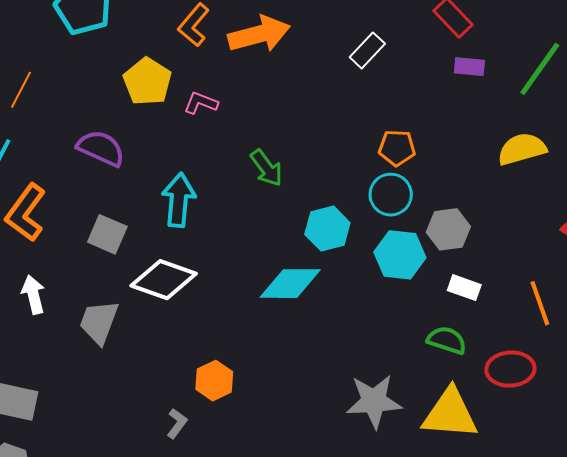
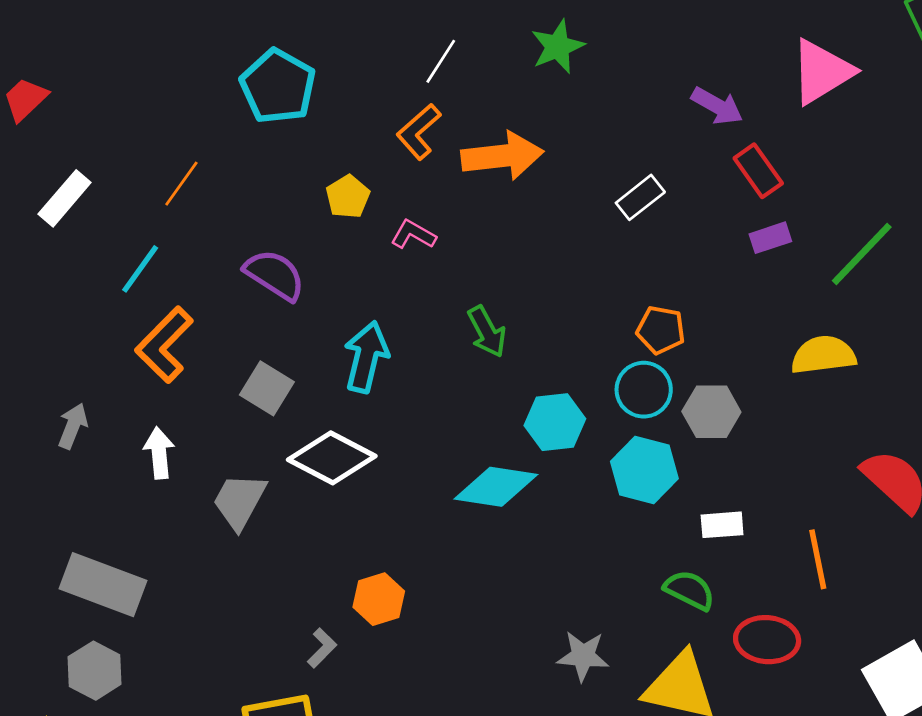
purple rectangle: (469, 67) -> (770, 238), turned -32
yellow pentagon: (147, 82) -> (348, 197), size x0.7
gray hexagon: (448, 229) -> (711, 412), moved
white rectangle: (464, 288) -> (722, 525), turned -32
gray star: (374, 401) -> (583, 656), size x0.7

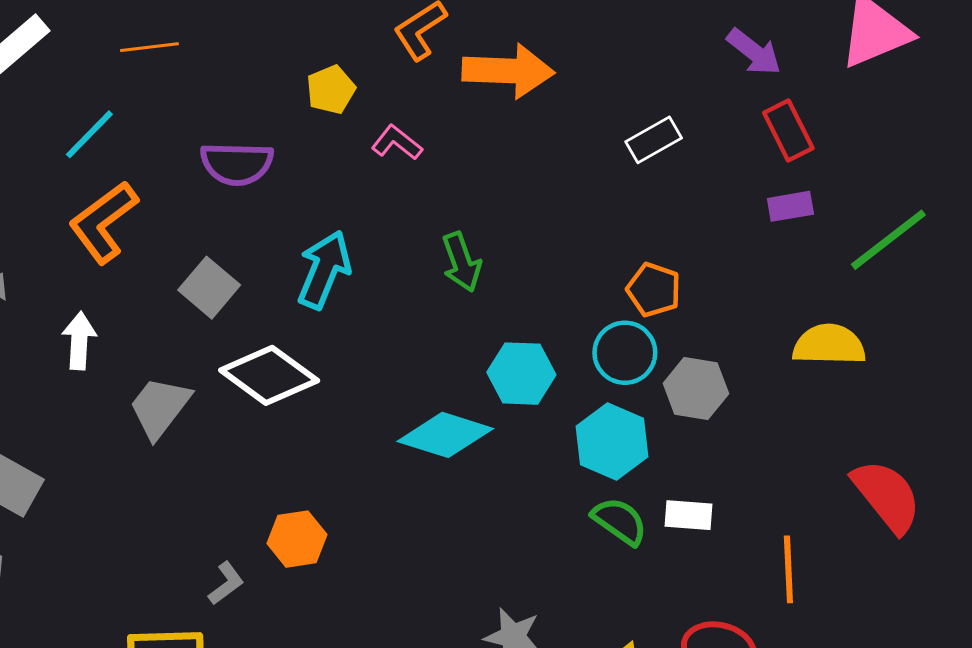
orange line: (181, 184) -> (149, 47), turned 39
purple semicircle: (275, 275) -> (237, 164), turned 140
green semicircle: (689, 590) -> (620, 521), moved

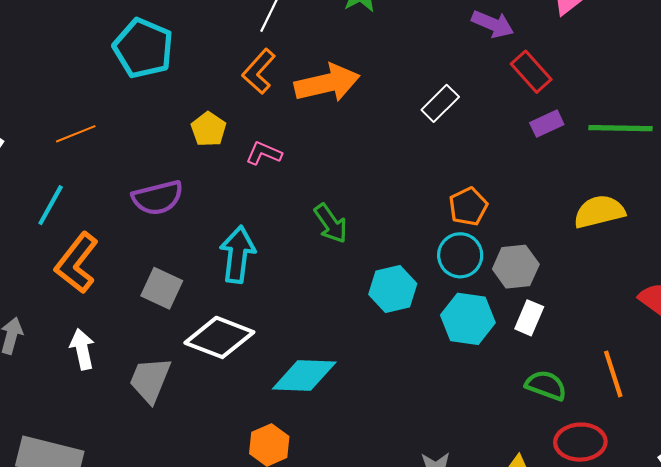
green line: (888, 240) -> (621, 128), turned 54
orange pentagon: (654, 290) -> (468, 207), turned -30
cyan diamond: (445, 435) -> (304, 375), moved
white rectangle: (689, 515) -> (529, 318), moved, turned -56
green semicircle: (620, 521) -> (546, 385), moved

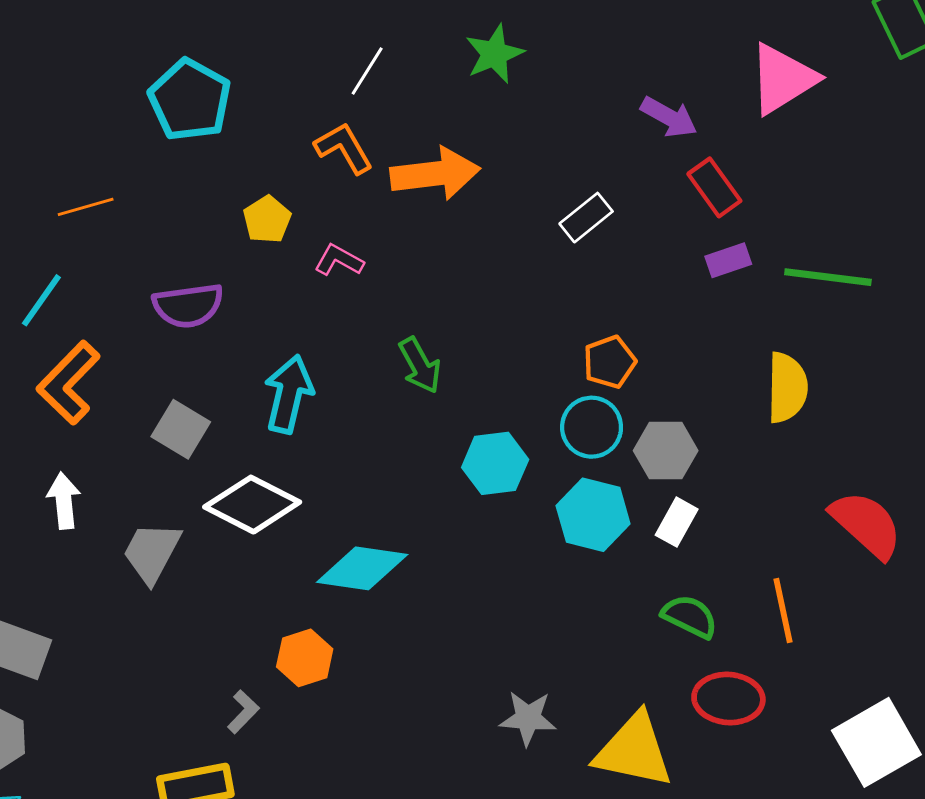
orange L-shape: (259, 71) -> (344, 148), turned 102
yellow semicircle: (599, 212) -> (787, 388), turned 99

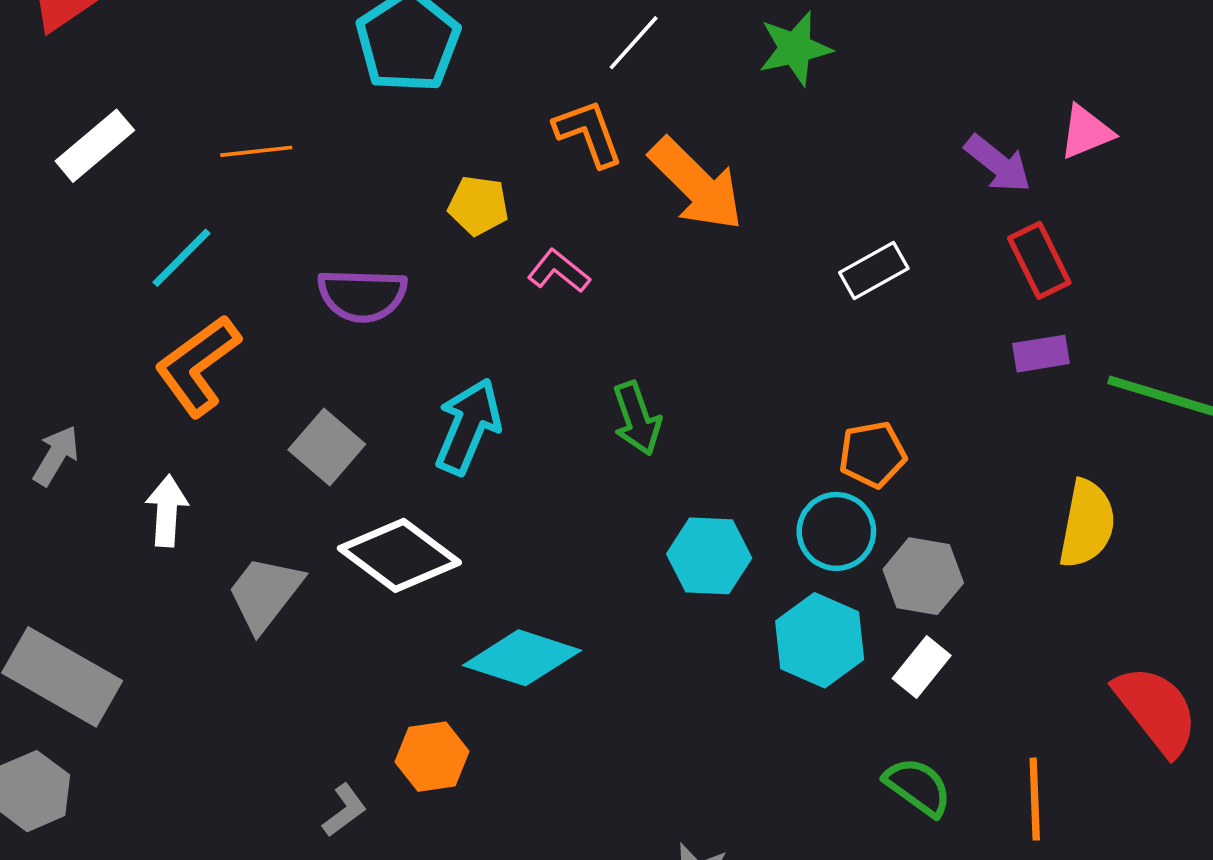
pink triangle: (783, 79) -> (1086, 132), moved, size x0.6
orange arrow: (435, 174) -> (696, 184), turned 42
yellow pentagon: (267, 220) -> (478, 205), turned 30

